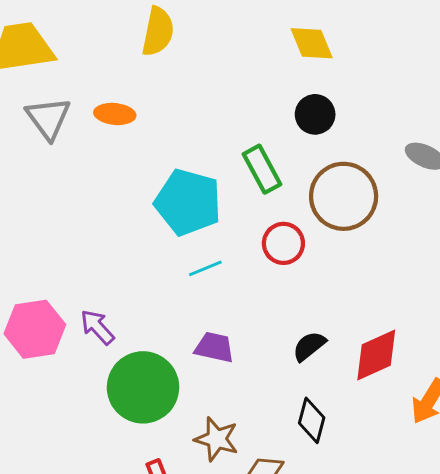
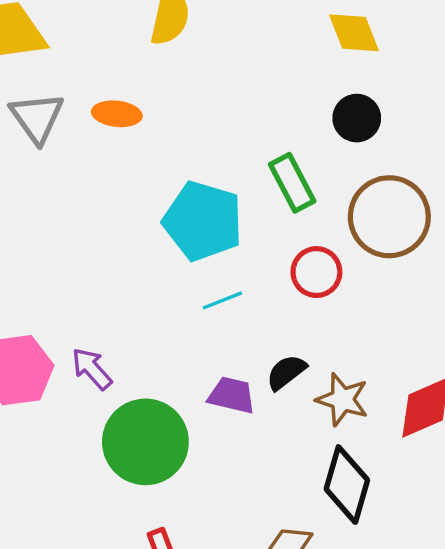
black semicircle: (309, 346) -> (286, 372), moved
black diamond: (312, 420) -> (347, 485), size x1.4
brown star: (217, 439) -> (342, 400), moved

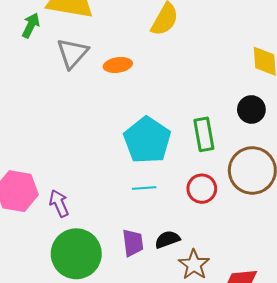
orange ellipse: (117, 114) -> (118, 65), turned -32
purple trapezoid: (232, 395) -> (133, 243), turned 52

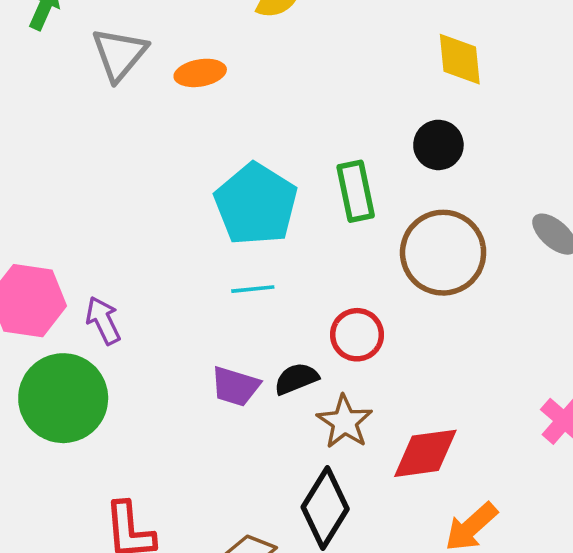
red circle: (202, 189) -> (357, 335), moved
purple trapezoid: (133, 243) -> (235, 386), turned 116
green circle: (76, 254) -> (63, 398), moved

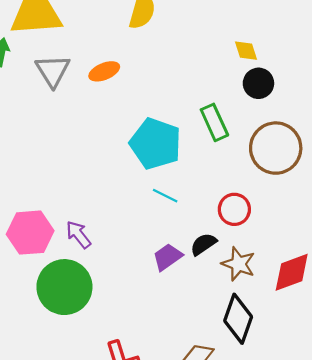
yellow diamond: (460, 59) -> (246, 51), moved, size x0.7
cyan line: (253, 289) -> (165, 196), turned 45
purple trapezoid: (235, 386) -> (167, 257), turned 140

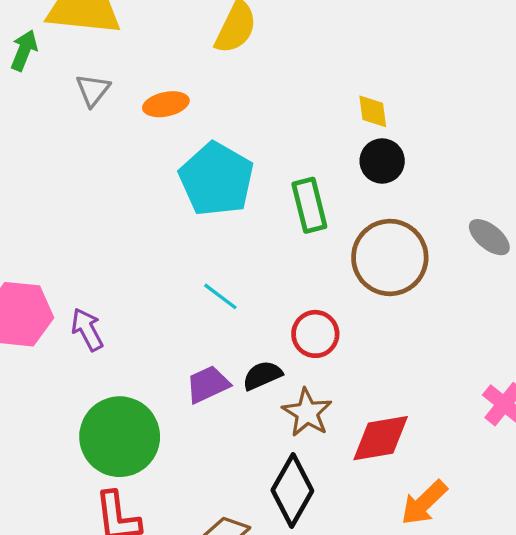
gray triangle: (53, 71) -> (93, 90), size x0.7
cyan pentagon: (156, 144) -> (216, 179), moved
green circle: (64, 287) -> (120, 437), moved

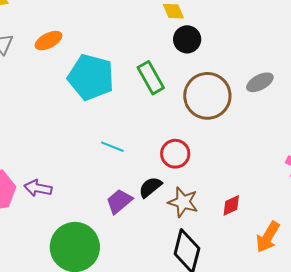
gray ellipse: (489, 237) -> (260, 82), moved, turned -52
purple arrow: (87, 329) -> (38, 188), turned -36
red diamond: (381, 438) -> (231, 205), size x0.6

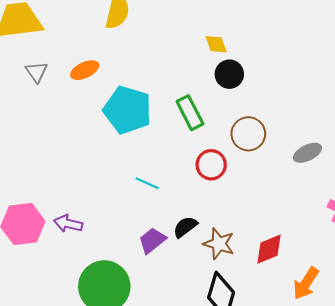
gray ellipse: (260, 82) -> (307, 153), moved
brown circle: (207, 96) -> (248, 134), size x0.7
red circle: (175, 154) -> (211, 165), moved
red diamond: (231, 205) -> (269, 249), size x1.4

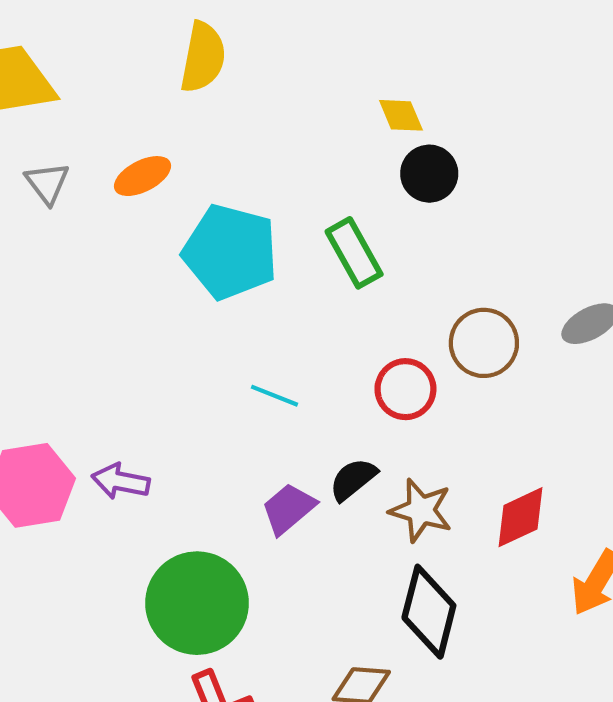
brown circle: (248, 134) -> (484, 343), moved
red circle: (211, 165) -> (405, 389), moved

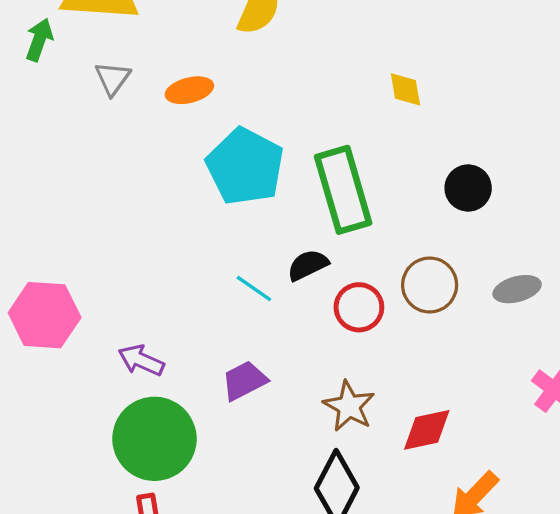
black circle: (429, 174) -> (468, 188), moved
green rectangle: (354, 253) -> (343, 190), size x1.5
black semicircle: (353, 479) -> (308, 265), moved
purple arrow: (121, 481) -> (141, 360), moved

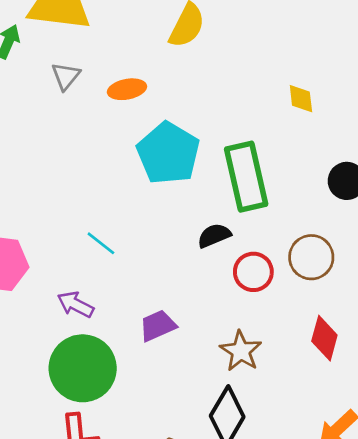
cyan line: (254, 289) -> (101, 243), moved
red diamond: (427, 430) -> (324, 338), moved, turned -66

